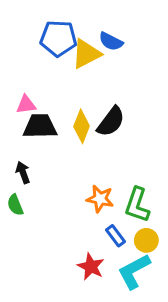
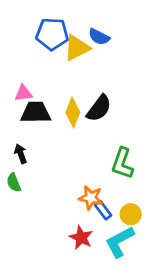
orange star: (100, 199) -> (91, 198), moved
green L-shape: (137, 205) -> (122, 163), moved

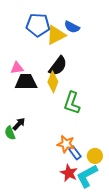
black semicircle: (99, 108) -> (58, 66), moved
black arrow: (21, 154) -> (19, 124), moved, turned 64
green L-shape: (122, 163) -> (72, 103), moved
red star: (81, 238) -> (69, 173), moved

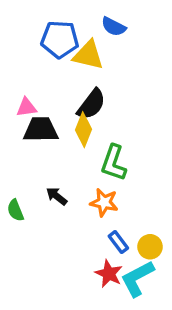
blue semicircle: (72, 27) -> (114, 27), moved
yellow triangle: (56, 35) -> (88, 55), turned 40
black arrow: (19, 124) -> (57, 196), moved, turned -96
orange star: (66, 144) -> (104, 202), moved

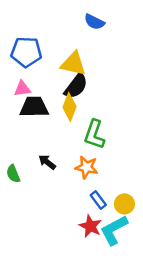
blue pentagon: (60, 39) -> (26, 52), moved
yellow triangle: (88, 55) -> (73, 64), moved

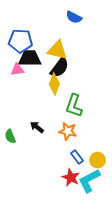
black trapezoid: (34, 107) -> (30, 58), moved

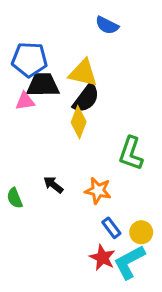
green L-shape: (74, 106) -> (131, 153), moved

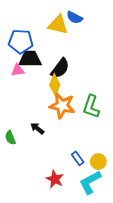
yellow triangle: (83, 73) -> (58, 25), moved
orange star: (98, 191) -> (62, 106), moved, size x1.4
red star: (102, 258) -> (55, 179), moved

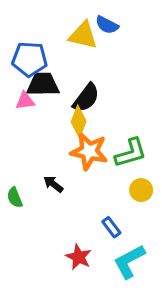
green L-shape: (91, 107) -> (131, 153), turned -125
yellow circle: (98, 162) -> (141, 190), moved

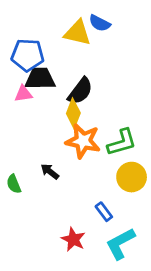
yellow circle: (141, 190) -> (132, 177), size x1.4

